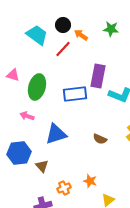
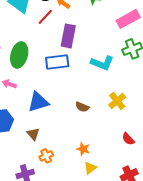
purple rectangle: (98, 76) -> (68, 36), moved
brown triangle: (42, 166) -> (33, 134), moved
orange star: (90, 181) -> (83, 149), moved

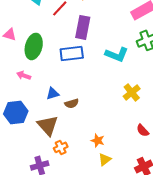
blue triangle: (38, 102) -> (53, 93), size x0.6
brown semicircle: (82, 107) -> (72, 103), moved, turned -40
brown triangle: (33, 134) -> (48, 125), size x1.6

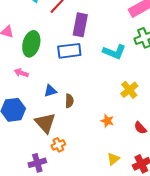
brown semicircle: (72, 103) -> (69, 101), turned -72
orange star: (98, 140) -> (107, 121), moved
yellow triangle: (105, 159) -> (113, 159), moved

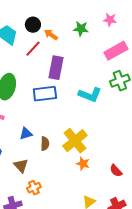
yellow cross: (129, 90) -> (75, 141), moved, size x1.4
brown triangle: (45, 123) -> (21, 166), size x0.7

